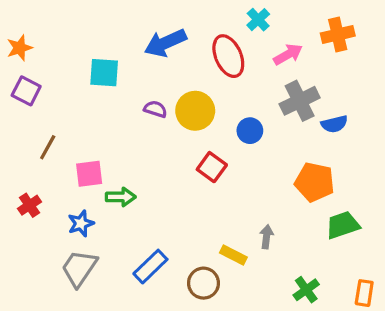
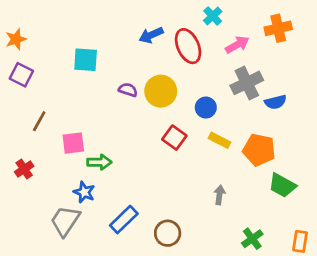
blue arrow: (165, 43) -> (151, 35), moved, size x0.7
blue star: (81, 223) -> (84, 192), moved, turned -30
green trapezoid: (343, 225) -> (282, 185), turned -132
yellow rectangle: (233, 255) -> (219, 140), moved

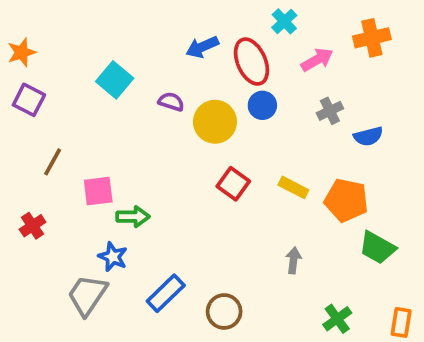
cyan square: (86, 60) -> (115, 80), turned 36
gray cross: (247, 83) -> (330, 111), size x0.6
purple semicircle: (128, 90) -> (171, 102), moved
blue circle: (206, 108) -> (262, 105), moved

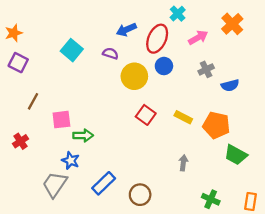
orange cross: (372, 38) -> (232, 24), turned -30
red ellipse: (251, 62) -> (157, 39), turned 48
purple semicircle: (171, 102) -> (110, 53), moved
green cross: (337, 319) -> (211, 199), turned -30

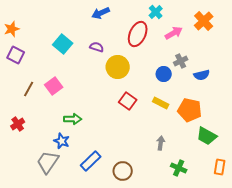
blue arrow: (126, 30) -> (101, 13), moved
blue circle: (164, 66) -> (164, 74), moved
pink square: (61, 120) -> (54, 86), moved, turned -30
green cross: (211, 199) -> (179, 168), moved
orange rectangle: (250, 202) -> (220, 167), moved

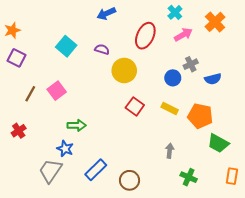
cyan cross: (156, 12) -> (175, 12), moved

